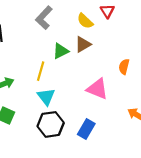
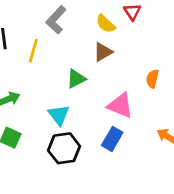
green triangle: (61, 51) -> (76, 79), moved
yellow line: (41, 71) -> (33, 51), moved
blue rectangle: (86, 129) -> (112, 139), moved

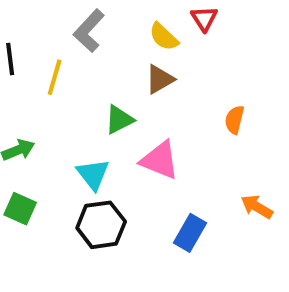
pink triangle: (120, 105) -> (160, 160), moved
blue rectangle: (112, 139) -> (190, 233), moved

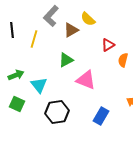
red triangle: (204, 19) -> (108, 45), moved, turned 32
brown triangle: (160, 79) -> (71, 30), moved
cyan triangle: (93, 174) -> (39, 85), moved

